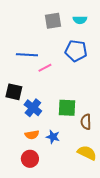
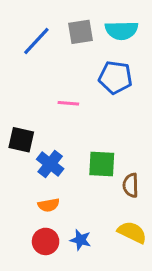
cyan semicircle: (80, 20) -> (121, 30), size x1.5
blue line: (27, 55) -> (36, 41), moved, turned -50
pink line: (45, 68) -> (68, 103), turned 32
blue star: (53, 137) -> (80, 240), moved

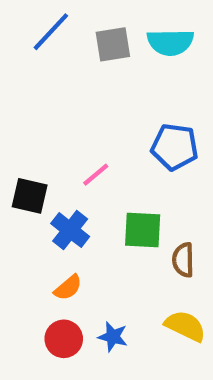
blue line: (36, 41) -> (51, 32), moved
blue pentagon: (115, 77) -> (175, 147), moved
pink line: (68, 103) -> (96, 175), moved, turned -45
orange semicircle: (49, 205) -> (68, 288), turned -30

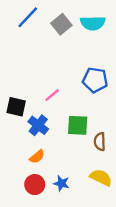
gray square: (113, 44) -> (61, 24), turned -30

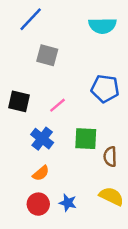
gray square: (61, 24) -> (47, 55), moved, turned -36
black square: (16, 107) -> (19, 101), moved

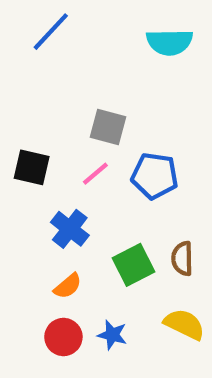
gray square: (47, 55) -> (108, 127), moved
blue pentagon: (105, 89) -> (155, 176), moved
green square: (86, 139) -> (133, 265), moved, turned -30

